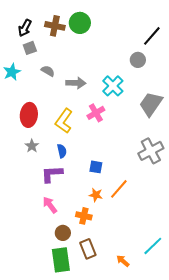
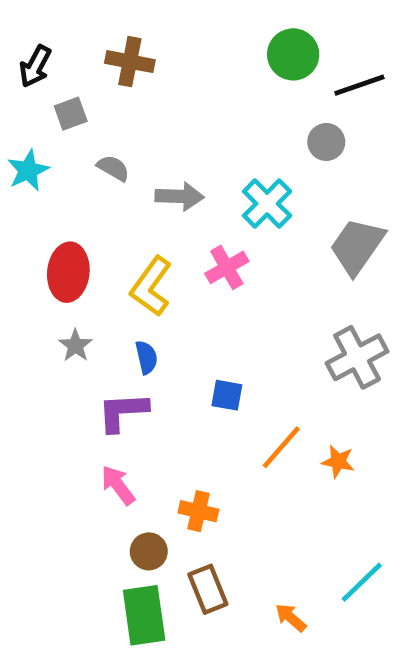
green circle: (80, 23) -> (293, 54), moved
black arrow: (25, 28) -> (35, 66), moved
black line: (152, 36) -> (359, 85), turned 30
orange star: (96, 195) -> (338, 461), moved

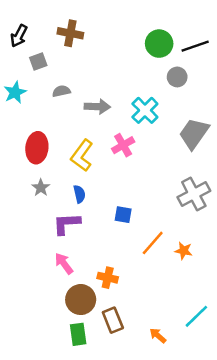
green circle: (293, 54) -> (159, 44), moved
gray semicircle: (113, 168) -> (61, 91), turned -42
brown circle: (149, 551) -> (81, 300), size x1.5
green rectangle: (144, 615) -> (78, 334), size x0.7

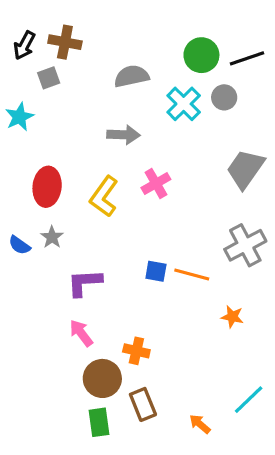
brown cross: (70, 33) -> (65, 42), moved
gray semicircle: (61, 91) -> (132, 76), moved, size x1.5
cyan cross: (145, 110) -> (184, 104), moved
blue semicircle: (79, 194) -> (19, 245), moved, turned 138
orange line: (153, 243) -> (192, 274), moved, turned 64

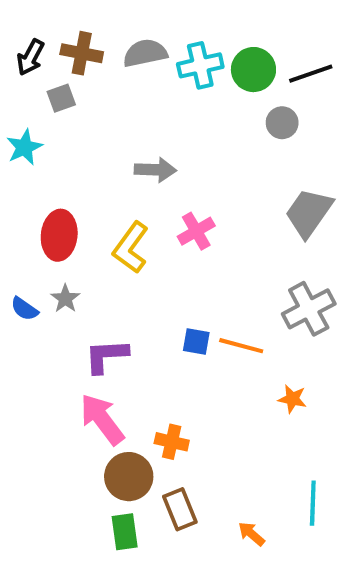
gray semicircle: (132, 76) -> (145, 53), moved
cyan cross: (184, 104) -> (200, 65), moved, turned 32
pink arrow: (81, 333) -> (102, 419), size x1.5
cyan line: (249, 400) -> (313, 503), turned -44

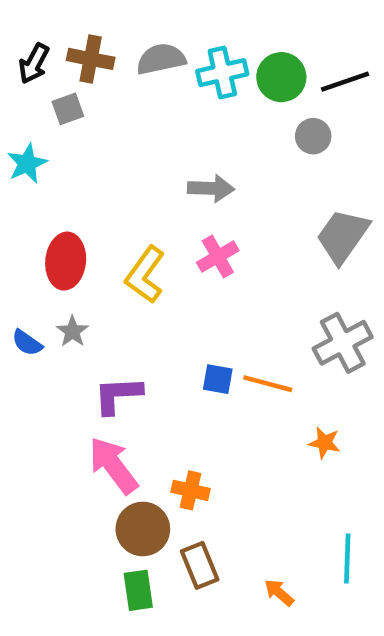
gray arrow: (155, 170) -> (211, 188), moved

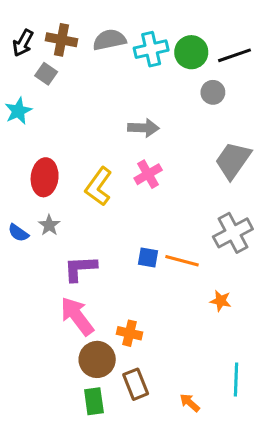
gray square: (68, 109) -> (46, 74), turned -35

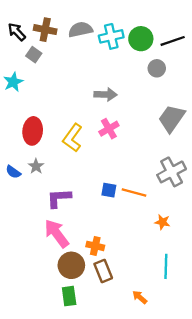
black arrow: (23, 43) -> (17, 32), turned 108
cyan line: (236, 380) -> (166, 266), moved
brown rectangle: (136, 384) -> (103, 271), moved

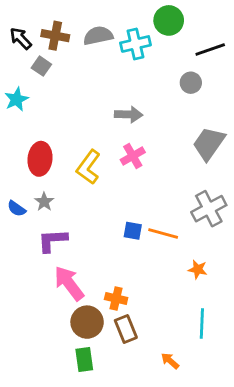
green circle: (141, 39) -> (169, 20), moved
purple L-shape: (59, 198) -> (52, 240), moved

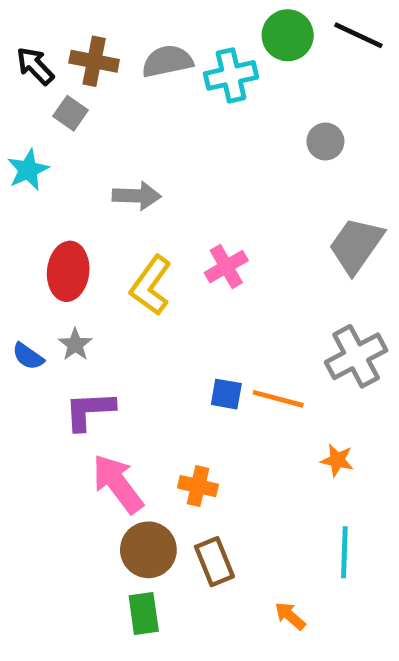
black line: (210, 49) -> (358, 35), moved, turned 44
gray arrow: (129, 115) -> (137, 196), moved
orange cross: (116, 299) -> (198, 486), moved

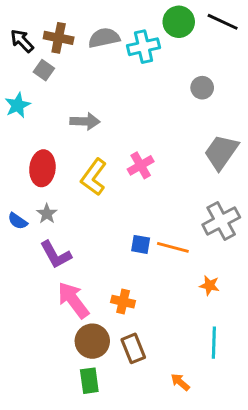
purple L-shape: (89, 411) -> (56, 255), turned -116

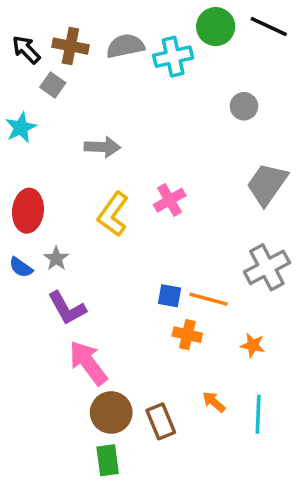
red ellipse: (42, 168) -> (28, 211), moved
orange cross: (123, 302) -> (187, 335), moved
orange arrow: (180, 382) -> (214, 402), moved

